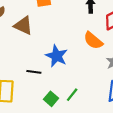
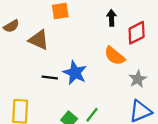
black line: (34, 72) -> (50, 77), moved

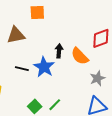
black arrow: (112, 18) -> (59, 51), moved
brown triangle: (39, 40) -> (16, 35), turned -42

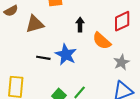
black arrow: (59, 51) -> (80, 25), moved

